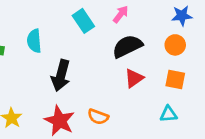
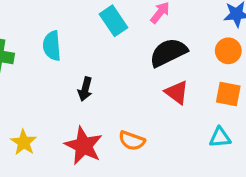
black arrow: (61, 75) -> (85, 89), size x0.6
red triangle: (134, 78) -> (177, 92), turned -48

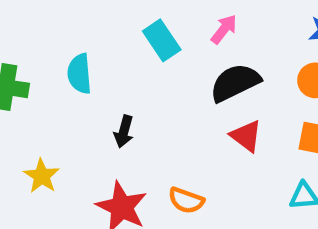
yellow star: (24, 142) -> (42, 176), moved

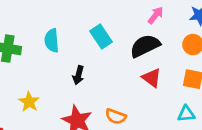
pink arrow: (224, 29) -> (156, 15), moved
cyan rectangle: (162, 40) -> (101, 37), moved

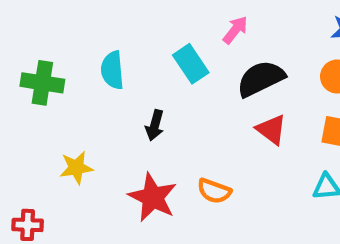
pink arrow: (156, 15) -> (235, 30), moved
yellow star: (29, 102) -> (76, 168), turned 30

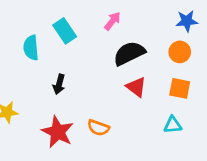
cyan rectangle: (191, 64) -> (65, 31), moved

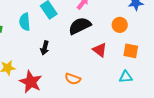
orange circle: (180, 52) -> (120, 25), moved
black semicircle: (129, 53) -> (80, 26), moved
red star: (58, 132) -> (31, 82), moved

